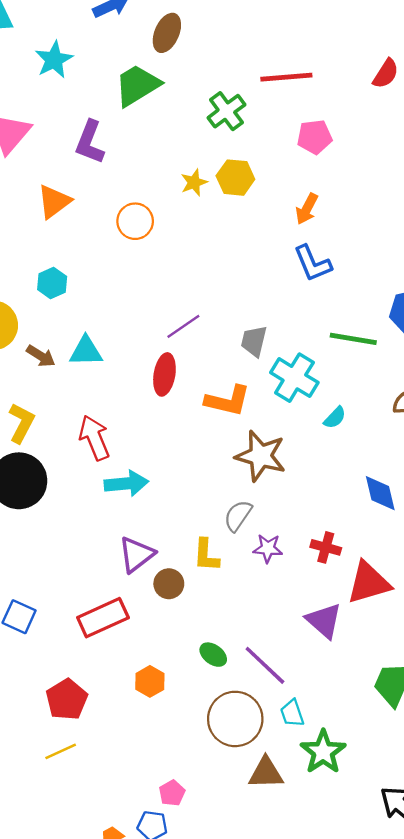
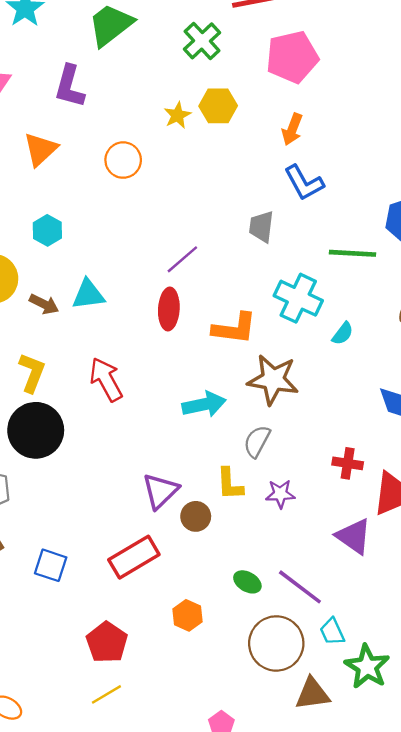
pink pentagon: (314, 137) -> (292, 57), size x1.5
gray trapezoid: (254, 341) -> (261, 227), moved
cyan arrow: (126, 483) -> (204, 404), moved
purple star: (268, 548) -> (280, 494), moved

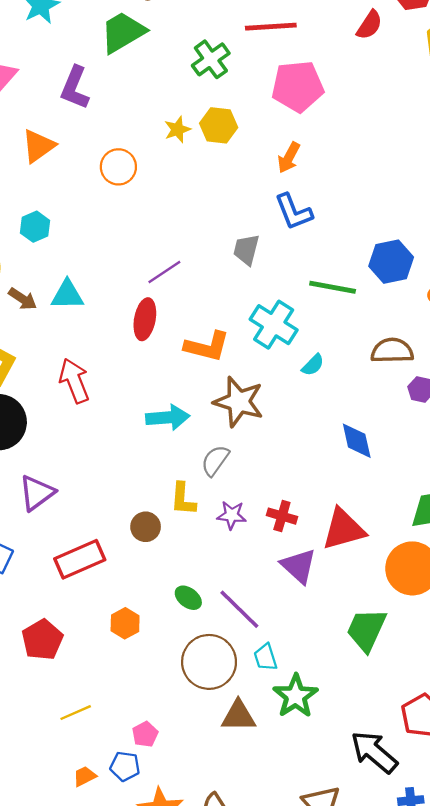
red cross: (348, 463) -> (282, 516), moved
purple triangle: (160, 491) -> (37, 493), moved
yellow line: (106, 694) -> (76, 713), moved

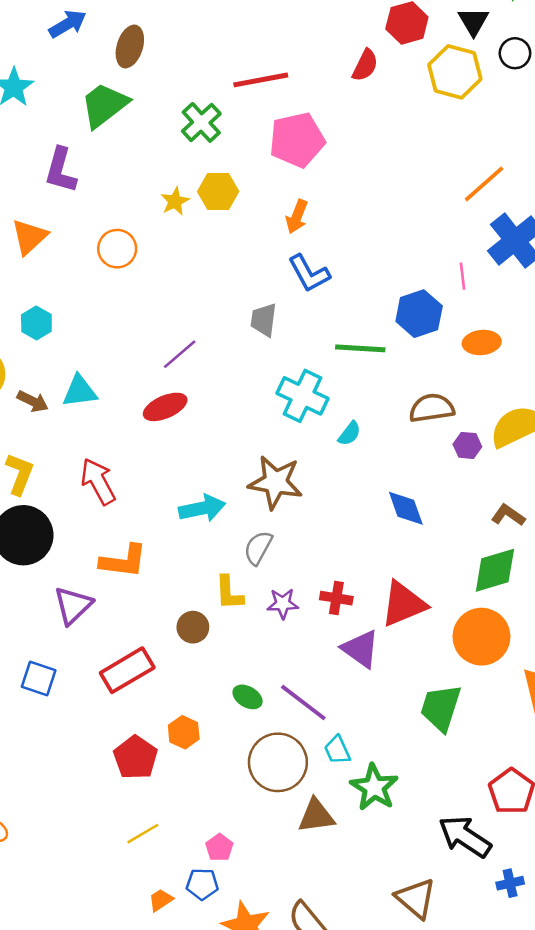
red ellipse: (145, 319) -> (165, 407), turned 63
orange L-shape: (207, 346) -> (123, 561), moved
red pentagon: (42, 640) -> (135, 757), moved

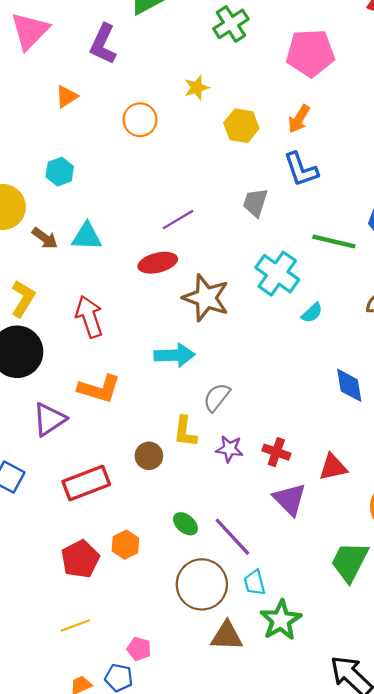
yellow hexagon: (218, 191) -> (241, 126), moved
orange triangle: (29, 237) -> (67, 97), size x0.7
brown star: (275, 482) -> (206, 298), moved
red triangle: (403, 604) -> (333, 467), size x0.7
pink pentagon: (219, 848) -> (139, 649), turned -30

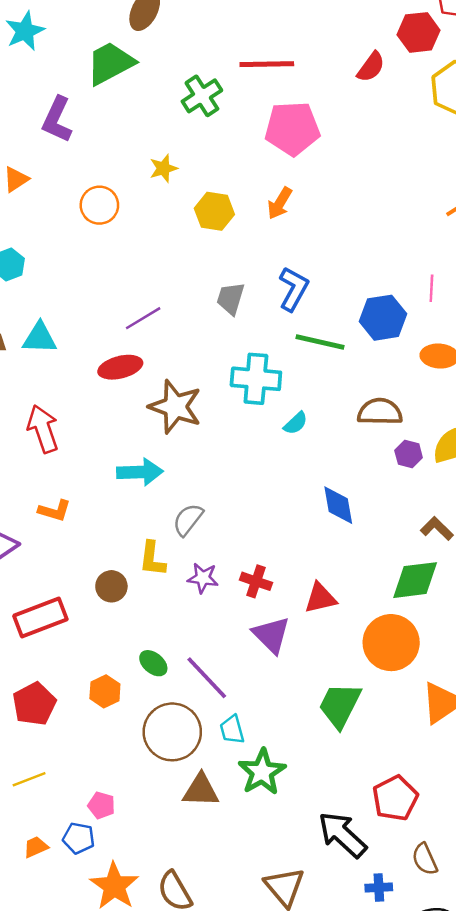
blue L-shape: (301, 169) -> (293, 289), moved, turned -132
cyan cross: (277, 274) -> (256, 379), turned -30
orange L-shape: (99, 389) -> (55, 511), size x0.7
orange hexagon: (125, 545) -> (105, 691), moved

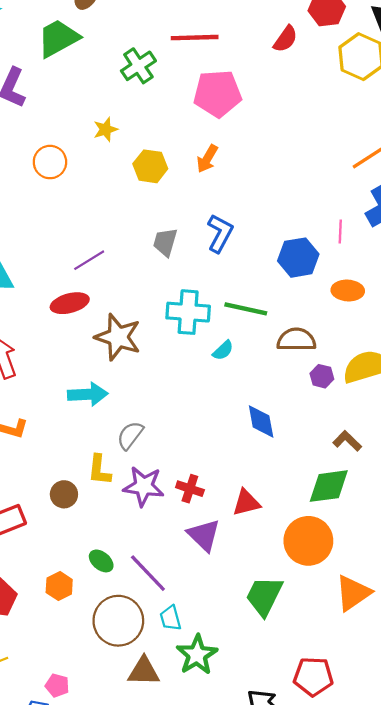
green line: (320, 342) -> (246, 309), moved
purple star: (203, 578) -> (144, 486), size x1.5
red pentagon: (395, 798) -> (313, 677), turned 30

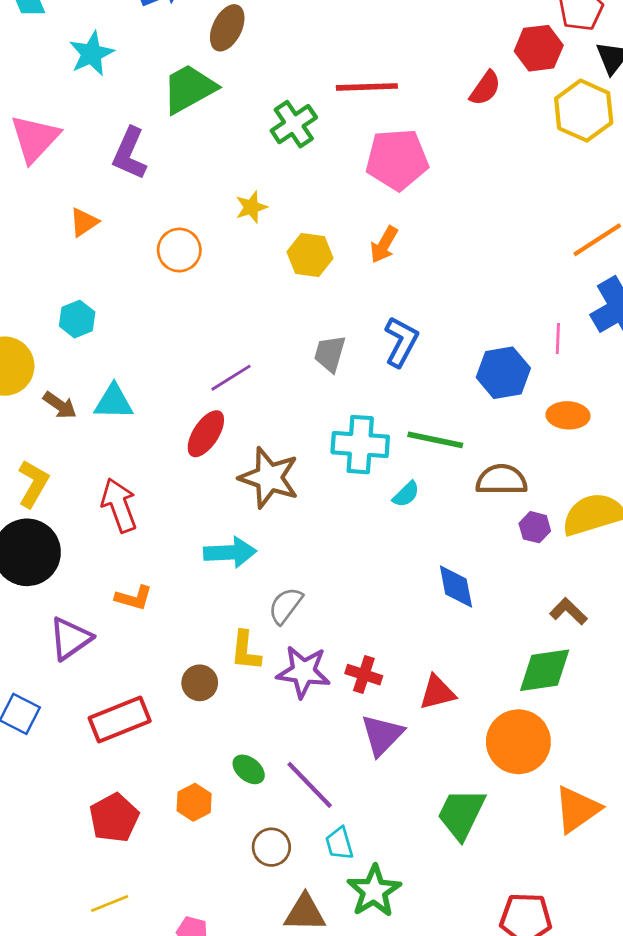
red ellipse: (70, 303) -> (206, 434), turned -42
purple triangle: (204, 535) -> (382, 735), turned 30
brown circle: (118, 621) -> (271, 847), size x0.6

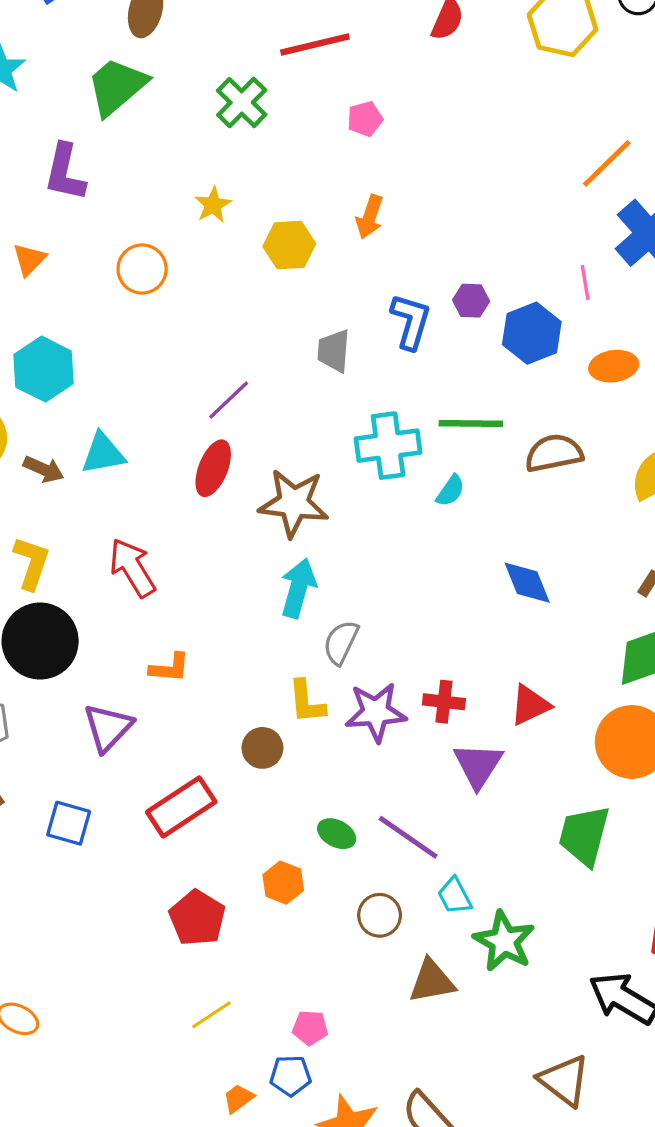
pink pentagon: (397, 160) -> (365, 119), size x0.5
cyan hexagon: (77, 319) -> (44, 369), size x1.5
purple hexagon: (535, 527) -> (471, 301), moved
cyan arrow: (230, 552) -> (298, 588), moved, turned -60

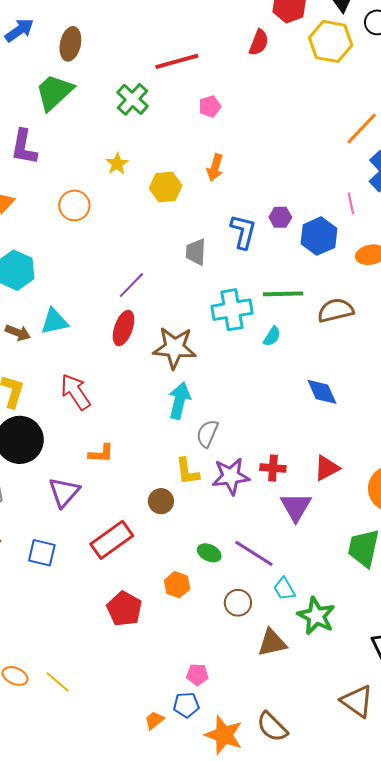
yellow line: (211, 1015) -> (58, 682), moved, turned 76

